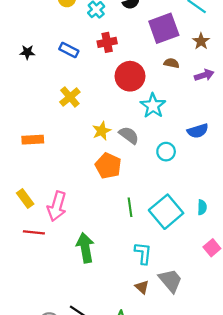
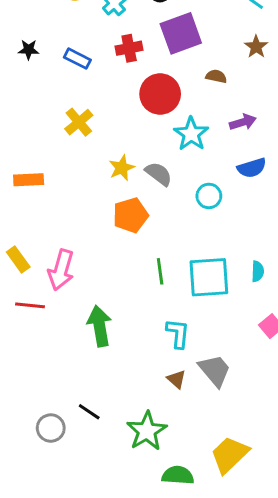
purple square: (164, 28) -> (181, 33), moved
black star: (27, 52) -> (29, 50), moved
purple arrow: (204, 75) -> (243, 122), moved
orange pentagon: (108, 166) -> (131, 215), turned 30
cyan square: (166, 212) -> (209, 277), turned 36

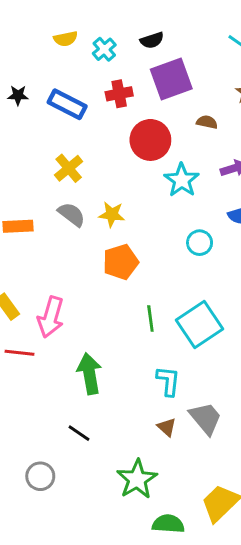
blue rectangle: (77, 59) -> (67, 104), size x1.4
yellow star: (122, 168) -> (112, 214), turned 30
gray semicircle: (159, 174) -> (72, 214), moved
cyan square: (209, 277) -> (200, 324), turned -30
black line: (89, 412) -> (79, 433), moved

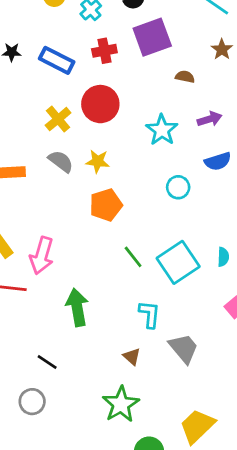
red circle: (150, 140) -> (100, 104), moved
green line: (150, 319) -> (133, 257), turned -30
brown triangle: (167, 427) -> (132, 357), moved
black line: (79, 433) -> (47, 362), moved

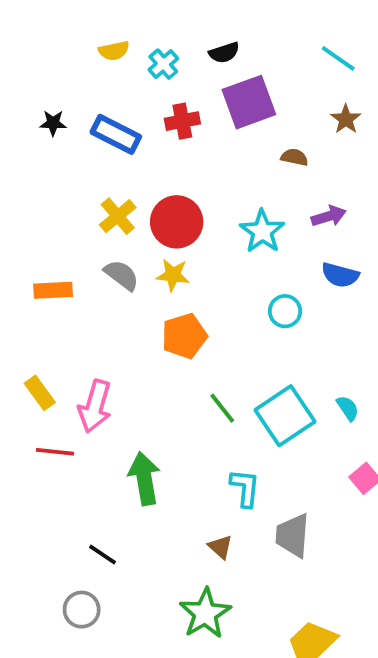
red circle: (100, 104) -> (177, 222), moved
blue semicircle: (218, 161) -> (340, 275), turned 32
cyan semicircle: (223, 257) -> (348, 408), turned -36
gray trapezoid: (184, 348) -> (293, 535), turned -136

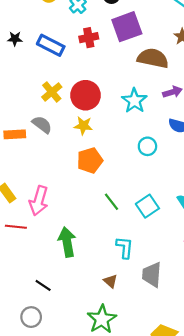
brown semicircle: (294, 157) -> (153, 58), size x2.0
gray semicircle: (122, 275) -> (42, 125), moved
cyan square: (285, 416) -> (147, 206), size x0.7

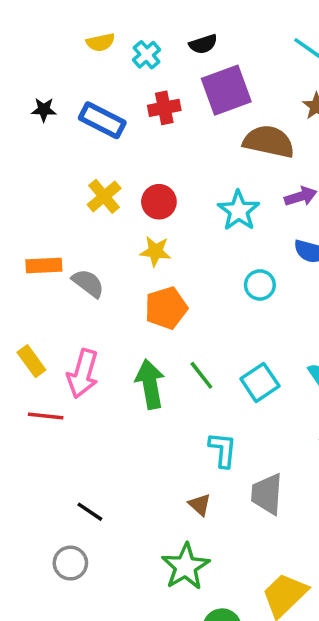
red circle: (85, 95) -> (159, 202), size x0.7
gray semicircle: (42, 125) -> (88, 283), moved
green arrow: (67, 242) -> (150, 384), moved

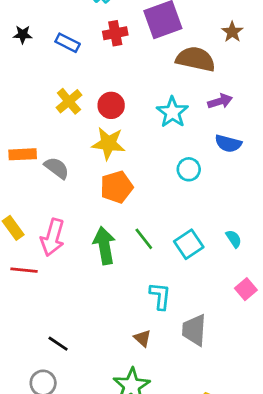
blue rectangle: (102, 120) -> (68, 43), size x0.7
yellow star: (155, 251) -> (108, 143), size x1.4

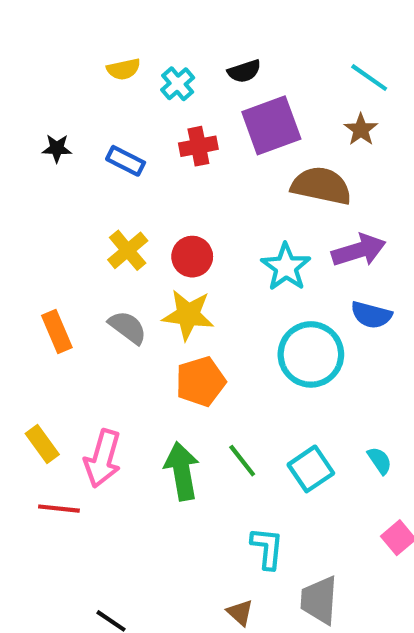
brown star: (232, 32) -> (361, 130), moved
purple arrow: (220, 101) -> (359, 250), size x1.4
orange rectangle: (23, 154) -> (57, 332), turned 70
gray semicircle: (57, 168) -> (128, 327), moved
cyan circle: (189, 169) -> (311, 354), size x1.8

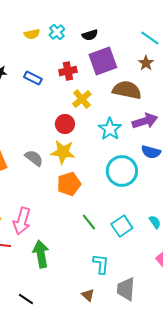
cyan cross: (178, 84) -> (57, 32), moved
yellow cross: (128, 250) -> (82, 99), moved
green arrow: (182, 471) -> (41, 254), moved

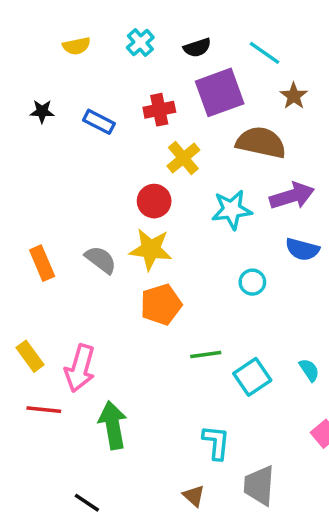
yellow semicircle: (32, 34) -> (77, 46), moved
cyan line: (150, 38) -> (264, 53), moved
cyan star: (110, 129) -> (232, 210), turned 30
cyan circle: (122, 171) -> (252, 282), size x0.5
green line: (89, 222) -> (206, 354), moved, turned -60

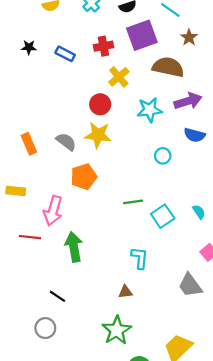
orange pentagon: (161, 304) -> (84, 177), moved
yellow rectangle: (30, 356) -> (16, 191), moved, turned -48
gray trapezoid: (259, 485) -> (190, 285), moved, turned -40
brown triangle: (194, 496) -> (125, 292), turned -48

